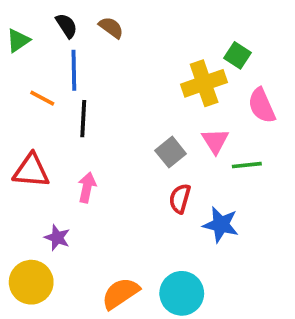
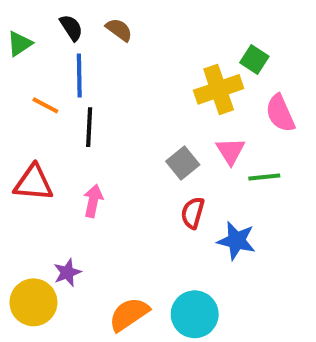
purple star: (57, 238) -> (67, 272), moved, turned 30

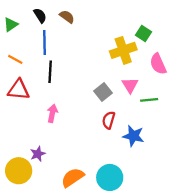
orange line: (45, 105) -> (15, 59), moved
red triangle: (33, 183) -> (19, 90), moved

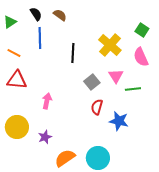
green square: (143, 34) -> (142, 30), moved
yellow cross: (123, 50) -> (110, 45), turned -30
black line: (50, 72) -> (73, 53), moved
purple star: (38, 154) -> (45, 137), moved
yellow circle: (19, 171) -> (17, 127), moved

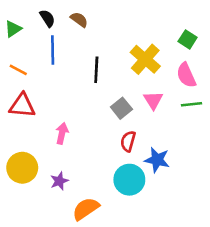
green line: (133, 89) -> (192, 104), moved
cyan circle: (98, 158) -> (129, 180), moved

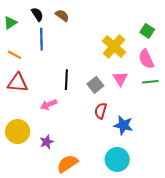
black line: (96, 70) -> (66, 80), moved
pink arrow: (62, 133) -> (49, 105), turned -126
cyan circle: (129, 180) -> (117, 159), moved

